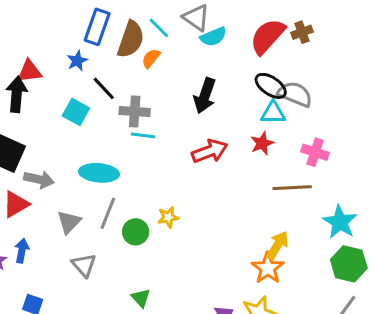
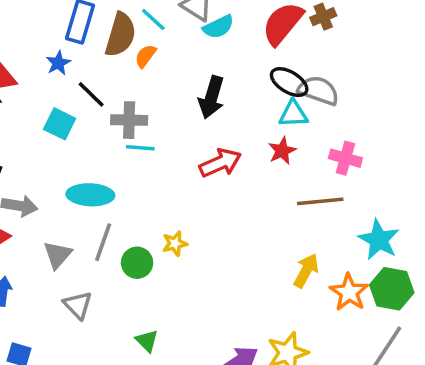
orange star: (268, 268) -> (349, 292), moved

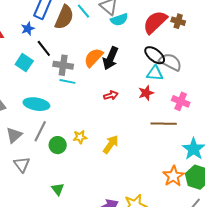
brown cross: (323, 17) -> (178, 21), turned 32
orange semicircle: (145, 56) -> (93, 58), moved, size x1.5
red arrow: (220, 163) -> (111, 95), size x0.6
yellow arrow: (306, 271) -> (111, 144), moved

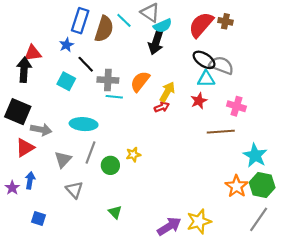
orange semicircle: (93, 58) -> (140, 81), moved
black arrow: (110, 58) -> (156, 42), moved
yellow arrow: (111, 144) -> (167, 92), moved

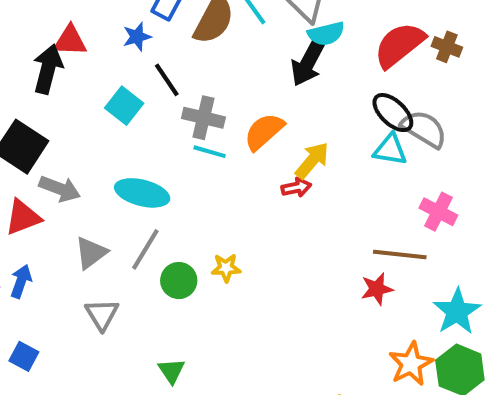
red star: (199, 101) -> (377, 289), moved

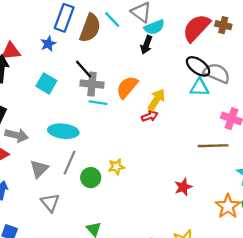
black arrow: (308, 62) -> (146, 45), size x0.7
black line: (167, 80) -> (84, 69), moved
red star: (377, 289) -> (183, 187), moved

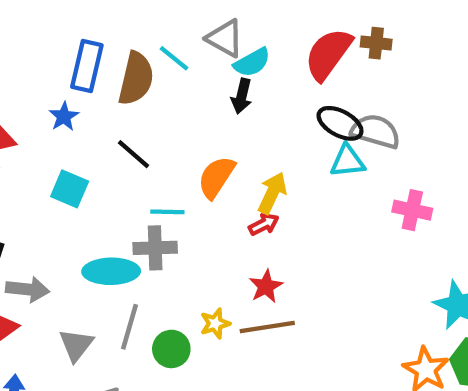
gray cross: (92, 84) -> (155, 248), moved
brown line: (213, 146) -> (267, 327), moved
red star: (183, 187) -> (266, 286), moved

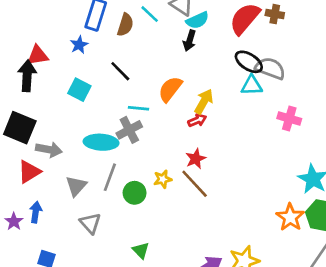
brown semicircle: (136, 79) -> (125, 25), size x0.7
gray cross: (155, 248) -> (129, 130), turned -30
brown line: (267, 327) -> (195, 184), turned 52

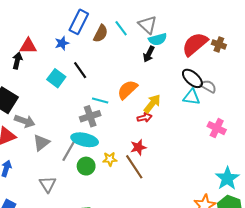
gray semicircle: (270, 68) -> (208, 86), size x0.7
black line: (120, 71) -> (80, 70), moved
black arrow: (27, 76) -> (17, 61), size x0.7
cyan ellipse: (101, 142) -> (85, 140), moved
gray triangle: (76, 186) -> (41, 143), moved

